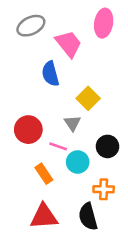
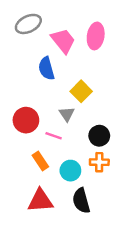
pink ellipse: (104, 23) -> (96, 36), moved
cyan circle: (78, 162) -> (70, 171), moved
orange cross: (104, 189) -> (99, 162), moved

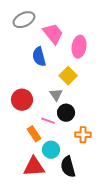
pink ellipse: (96, 36) -> (79, 47), moved
pink line: (54, 136) -> (48, 121), moved
black circle: (99, 136) -> (66, 113), moved
cyan circle: (70, 171) -> (51, 150), moved

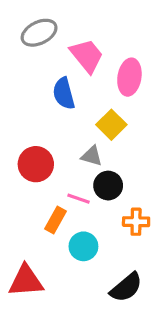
gray triangle: (56, 95) -> (92, 156), turned -40
orange rectangle: (34, 134) -> (56, 220), turned 63
red triangle: (34, 167) -> (26, 281), moved
black semicircle: (68, 167) -> (126, 287), moved, turned -115

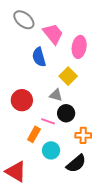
gray ellipse: (39, 33) -> (24, 20), turned 65
red triangle: (26, 281) -> (16, 172), turned 35
black semicircle: (126, 287) -> (76, 163), moved

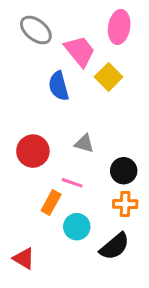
pink ellipse: (79, 47) -> (119, 27), moved
yellow square: (68, 76) -> (109, 77), moved
black circle: (66, 113) -> (124, 171), moved
red triangle: (16, 172) -> (24, 258), size x0.7

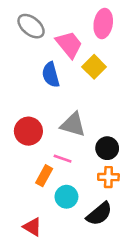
gray triangle: (84, 143) -> (73, 125), size x1.5
red triangle: (24, 258) -> (32, 227), moved

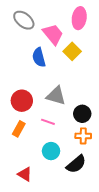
orange rectangle: (44, 176) -> (19, 129), moved

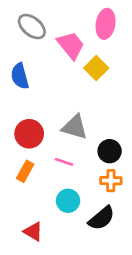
blue semicircle: (39, 57) -> (20, 76), moved

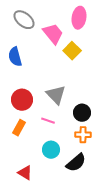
gray triangle: (75, 127) -> (56, 95), turned 30

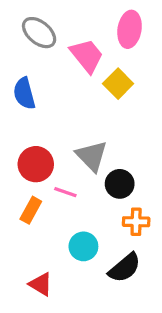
black circle: (82, 113) -> (120, 184), moved
pink line: (48, 121) -> (65, 192), moved

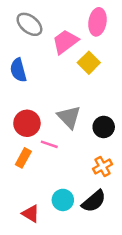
pink trapezoid: (87, 56) -> (65, 42), turned -88
black circle: (120, 184) -> (104, 127), moved
orange cross: (136, 222) -> (102, 167), turned -30
cyan circle: (83, 246) -> (63, 200), moved

